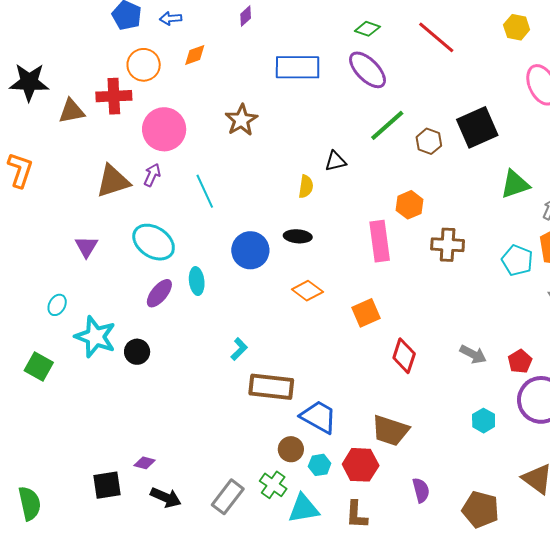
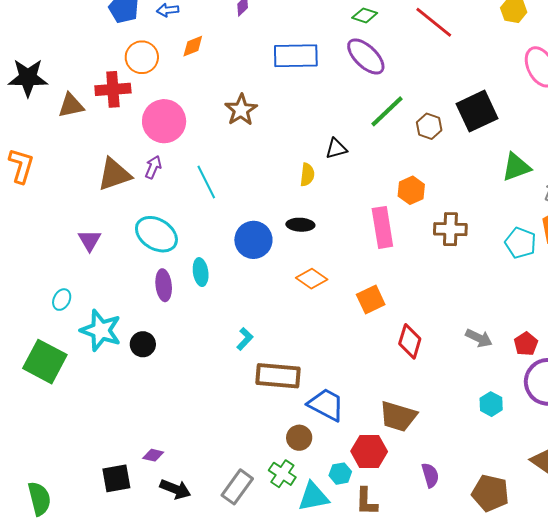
purple ellipse: (159, 293) -> (164, 285), turned -44
green square: (39, 366) -> (45, 362), size x1.5
cyan hexagon: (320, 465) -> (340, 474), moved

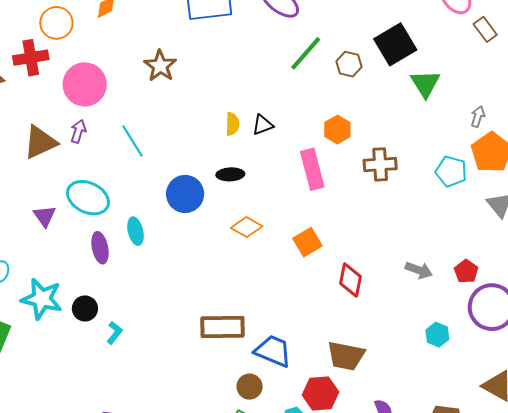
black triangle: (336, 149) -> (263, 125), moved
green triangle: (516, 167) -> (425, 84), moved, turned -36
purple triangle: (89, 240) -> (45, 216), moved
cyan L-shape: (245, 339) -> (115, 333), moved

